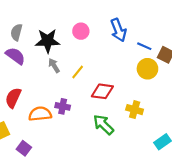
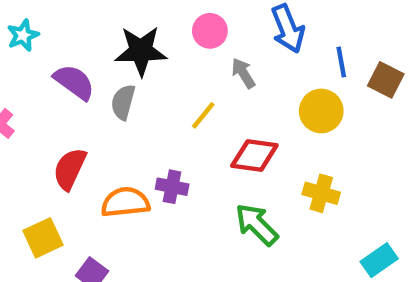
gray semicircle: (16, 32) -> (123, 102), moved
blue line: (144, 46) -> (341, 62), turned 56
gray arrow: (54, 66) -> (243, 73), moved
yellow circle: (147, 69) -> (321, 111), moved

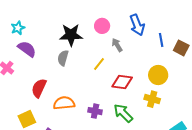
purple semicircle: (74, 82) -> (27, 49), moved
yellow circle: (321, 111) -> (158, 75), moved
purple cross: (172, 187) -> (95, 111), moved

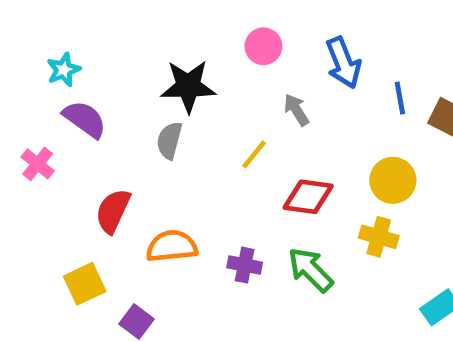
pink circle: (102, 26) -> (263, 46), moved

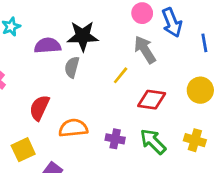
pink circle: (263, 46) -> (142, 13), moved
gray arrow: (296, 110) -> (145, 50), size x1.5
purple semicircle: (85, 119) -> (48, 46), moved, turned -40
yellow cross: (379, 237) -> (195, 140), moved

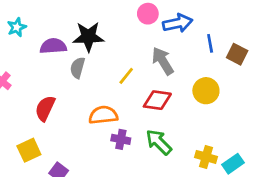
blue arrow: (172, 23) -> (178, 23), turned -80
gray arrow: (145, 50) -> (163, 61), moved
orange semicircle: (73, 128) -> (103, 115), moved
yellow cross: (195, 140) -> (206, 157), moved

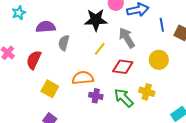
black star: (88, 37) -> (96, 20), moved
red semicircle: (45, 108) -> (34, 60), moved
yellow square: (29, 150) -> (50, 89), moved, turned -36
yellow cross: (206, 157) -> (147, 92), moved

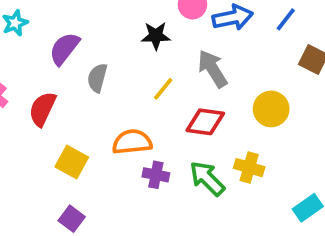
black star: (96, 20) -> (156, 36), size x0.7
blue line: (162, 25) -> (286, 19), moved, turned 48
purple semicircle: (46, 27) -> (64, 49), turned -48

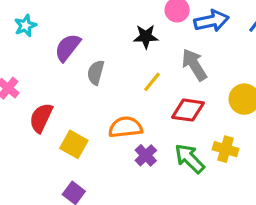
red semicircle: (42, 109) -> (41, 118), moved
purple cross: (156, 175) -> (146, 155), turned 35

